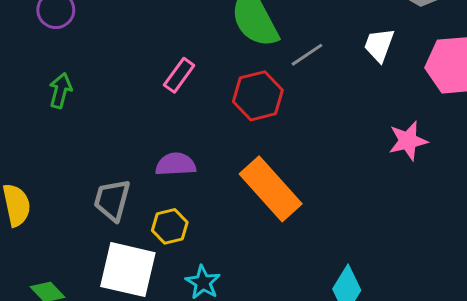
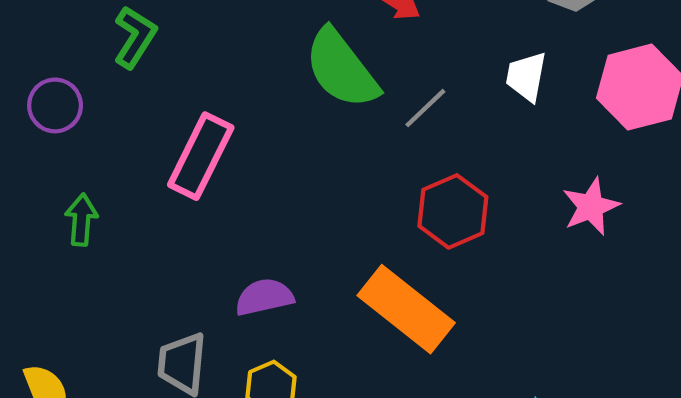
pink rectangle: (179, 75) -> (201, 156), moved, size x1.6
red hexagon: (258, 96) -> (453, 211), moved

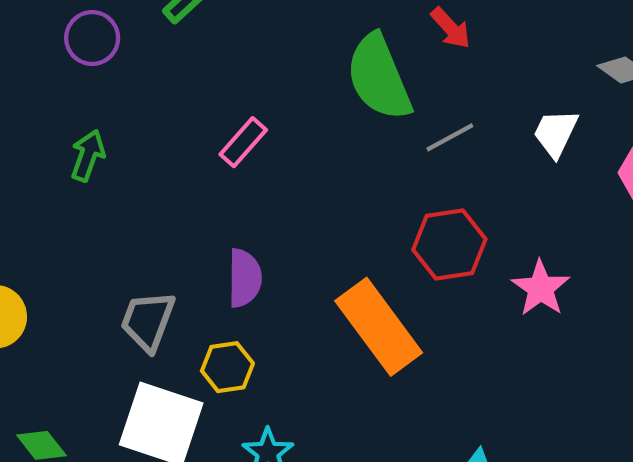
pink rectangle: (201, 156) -> (243, 142), moved, size x0.6
pink star: (591, 207) -> (541, 288), moved, turned -30
purple semicircle: (264, 297) -> (245, 278), turned 88

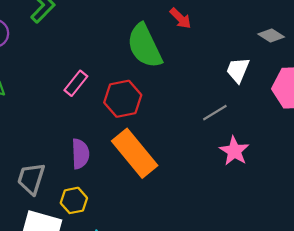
gray line: (450, 137) -> (215, 113), moved
red hexagon: (449, 244) -> (123, 99), moved
orange rectangle: (379, 327) -> (135, 153), moved

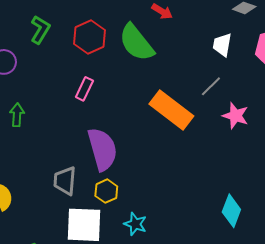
red hexagon: (123, 99) -> (89, 37), moved
orange rectangle: (135, 153) -> (171, 110), moved
purple semicircle: (80, 154) -> (102, 149), size x1.6

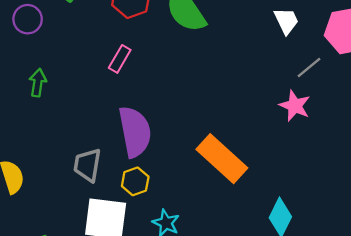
white trapezoid: (222, 45) -> (286, 21), turned 140
gray line: (211, 86) -> (309, 68), moved
orange rectangle: (171, 110) -> (222, 159), moved

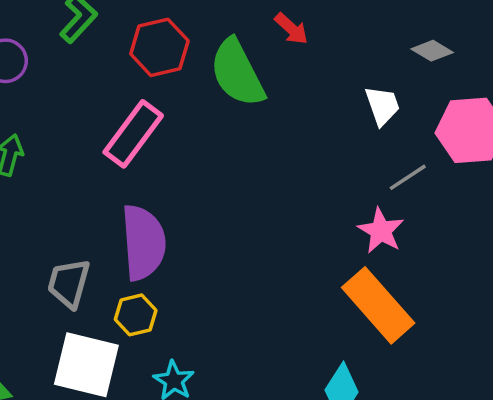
pink rectangle: (120, 59) -> (133, 134), size x1.6
orange rectangle: (222, 159) -> (378, 305), moved

